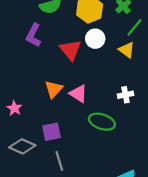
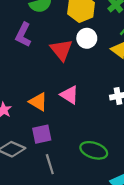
orange triangle: (54, 89) -> (38, 102), moved, turned -42
green ellipse: (102, 122) -> (94, 150), moved

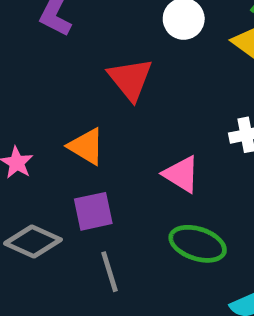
red triangle: (61, 50) -> (130, 79), moved
pink triangle: (69, 95) -> (181, 174), moved

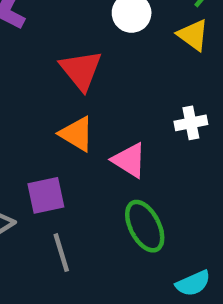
orange triangle: (86, 146) -> (77, 134), moved
green ellipse: (198, 244) -> (145, 226), turned 45

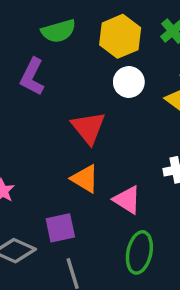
green ellipse: (145, 226) -> (139, 252), turned 39

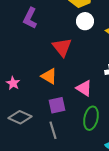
orange triangle: (85, 179) -> (49, 76), moved
purple square: (60, 228) -> (57, 105), moved

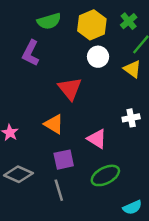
green ellipse: (91, 118) -> (105, 175), turned 50

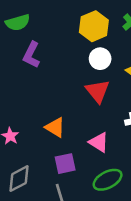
green semicircle: (49, 21) -> (18, 22), moved
red triangle: (70, 89) -> (98, 91), moved
gray diamond: (18, 174) -> (19, 179), turned -52

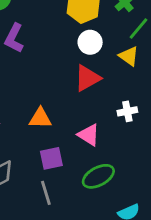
red triangle: (98, 91) -> (87, 78), turned 40
orange triangle: (55, 127) -> (40, 118), turned -30

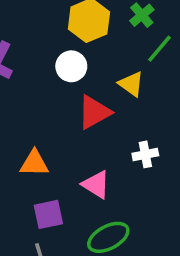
white circle: (90, 42) -> (71, 66), moved
yellow triangle: (129, 56) -> (131, 84), moved

